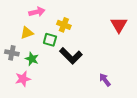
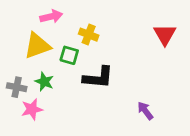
yellow triangle: (27, 33) -> (37, 46), size x1.5
gray cross: (12, 53) -> (17, 87), moved
black L-shape: (71, 56) -> (98, 77), turned -40

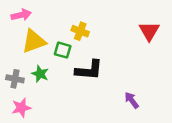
pink arrow: (51, 17) -> (21, 15), moved
pink star: (32, 109) -> (21, 108), moved

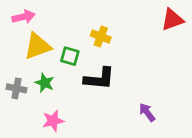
yellow cross: (80, 31) -> (101, 36), moved
red triangle: (149, 31) -> (172, 20), moved, turned 40
pink star: (21, 108) -> (53, 121), moved

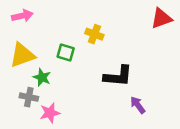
yellow triangle: (38, 46) -> (22, 55), moved
black L-shape: (99, 79) -> (118, 76), moved
gray cross: (17, 88) -> (29, 97), moved

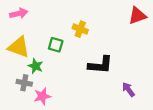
yellow triangle: (22, 55) -> (19, 47), turned 40
purple arrow: (138, 105) -> (128, 90), moved

